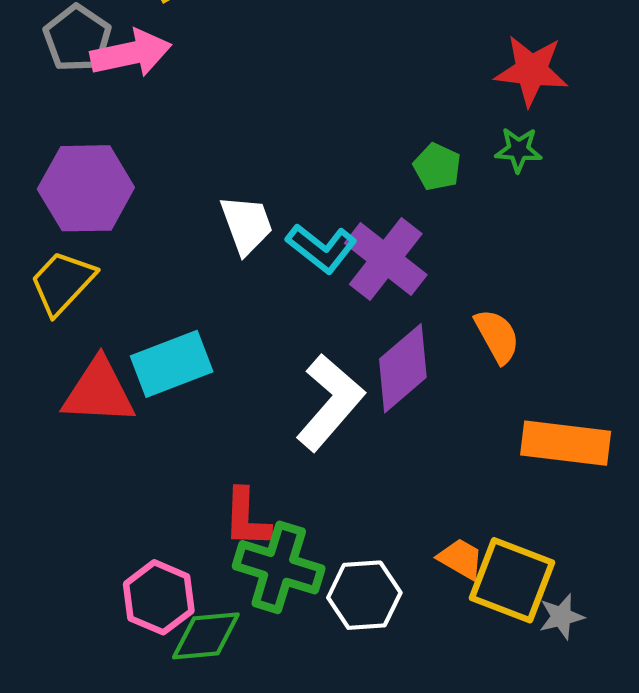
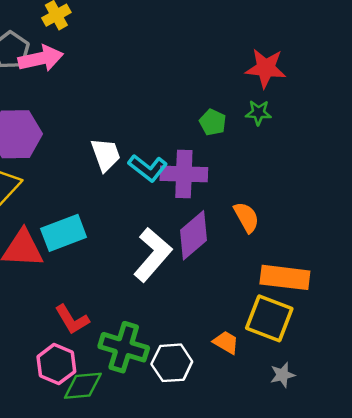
purple cross: (386, 259) -> (184, 174), turned -36
red L-shape: (247, 518) -> (72, 320), moved, turned -33
yellow square: (512, 580) -> (269, 318), moved

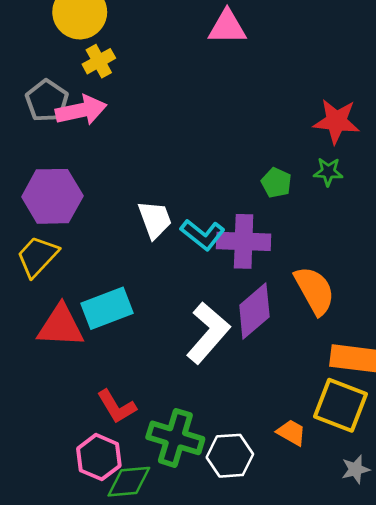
orange semicircle: (246, 217) -> (315, 291), size x1.4

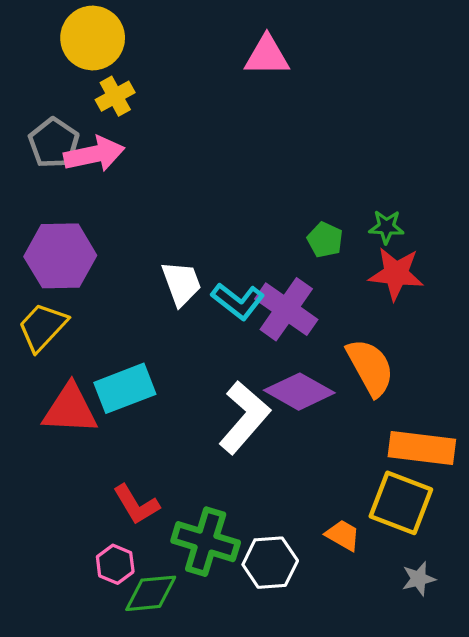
red star: (336, 121) -> (396, 274), moved
purple cross: (244, 241) -> (286, 309), turned 33
purple diamond: (254, 311) -> (299, 392), turned 70
pink hexagon: (99, 457) -> (115, 564), size x0.7

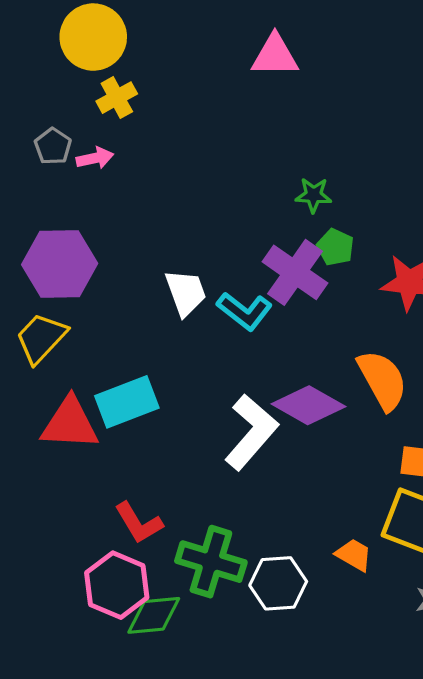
gray pentagon: (54, 143) -> (53, 146), size x0.7
pink arrow: (94, 154) -> (95, 158), size x0.6
green star: (386, 227) -> (313, 195), moved
purple cross: (286, 309) -> (295, 272), moved
pink hexagon: (115, 564) -> (117, 585), size x1.6

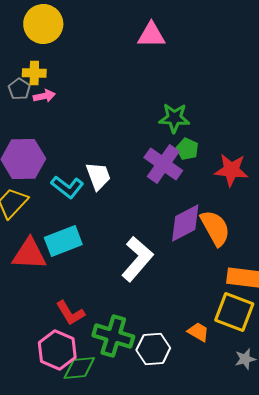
yellow cross: (117, 98) -> (34, 73), moved, turned 30
green star: (313, 195) -> (174, 118), size x1.4
cyan L-shape: (245, 311) -> (67, 187), moved
purple diamond: (308, 405) -> (185, 223), moved, turned -57

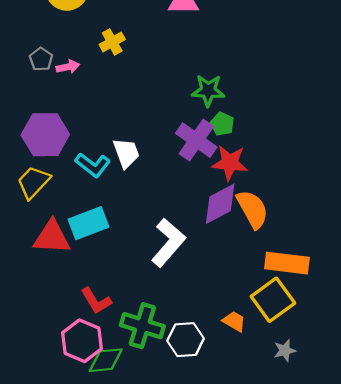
yellow cross: (34, 73) -> (112, 42), moved, turned -30
red star: (231, 170) -> (230, 163), moved
yellow square: (234, 312) -> (273, 300), turned 33

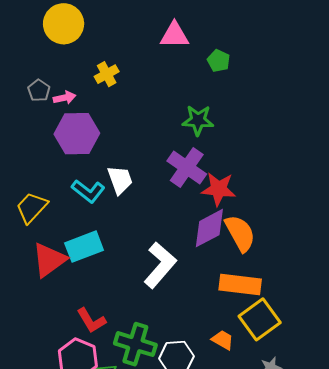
green pentagon: (222, 124) -> (219, 61), moved
purple hexagon: (45, 135) -> (77, 134), moved
red triangle: (52, 237) -> (49, 260), turned -39
orange rectangle: (287, 263) -> (240, 285), moved

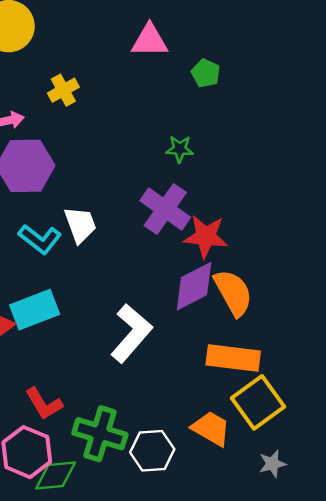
green star: (198, 120) -> (180, 149), size x0.7
orange trapezoid: (223, 340) -> (211, 429), size x1.4

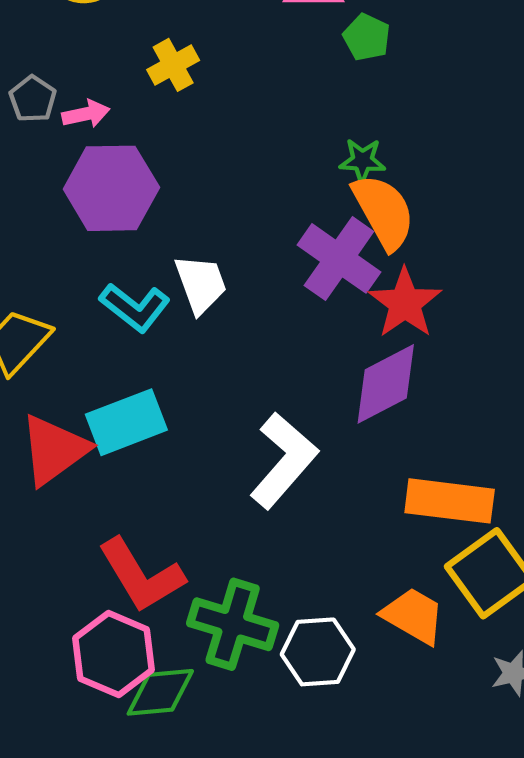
green pentagon: (206, 73) -> (367, 37), moved
red star: (206, 236) -> (405, 303), turned 30
orange semicircle: (233, 293) -> (384, 212), moved
red L-shape: (44, 404) -> (141, 575), size x1.4

